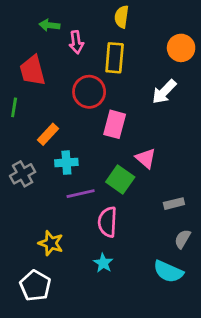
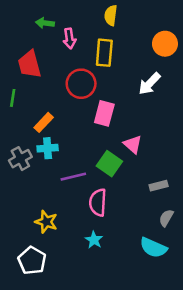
cyan cross: (66, 163) -> (48, 148), moved

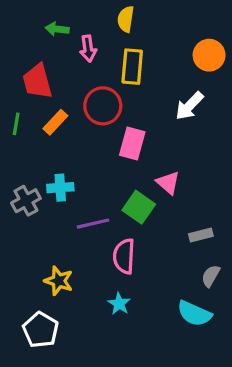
yellow semicircle: (111, 15) -> (126, 19), moved
orange rectangle: (44, 122) -> (55, 122), moved

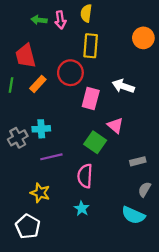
pink arrow: (88, 49) -> (60, 20), moved
white arrow: (189, 106) -> (123, 86), moved, turned 65
purple line: (93, 224) -> (51, 157), moved

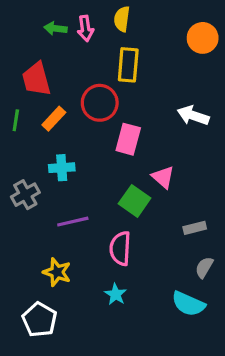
orange circle: (143, 38) -> (203, 38), moved
white arrow: (123, 86) -> (193, 115), moved
cyan cross: (41, 129) -> (62, 168), moved

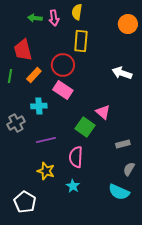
pink rectangle: (128, 139) -> (63, 90), moved, turned -72
yellow star: (57, 272) -> (46, 171), moved

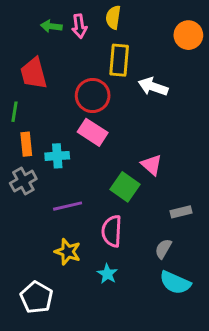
white arrow: (122, 73) -> (153, 87), moved
orange rectangle: (34, 75) -> (26, 144), moved, turned -49
gray semicircle: (129, 169) -> (163, 249), moved

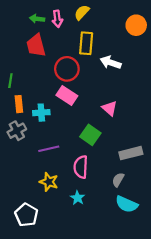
yellow semicircle: (113, 17) -> (82, 12), turned 35
red trapezoid: (34, 73) -> (36, 45), moved
pink triangle: (152, 165) -> (110, 108), moved
gray rectangle: (181, 212) -> (131, 153), size x1.5

